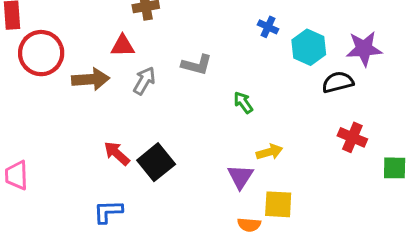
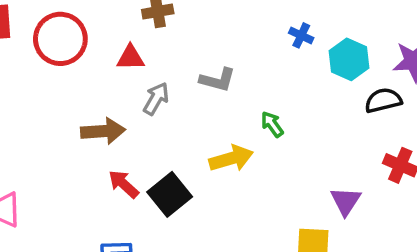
red circle: (41, 53) -> (60, 39), moved
brown arrow: (91, 79) -> (103, 131), moved
yellow arrow: (269, 152) -> (231, 158), moved, size x1.4
purple triangle: (240, 177) -> (346, 201), moved

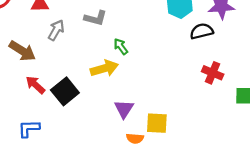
green arrow: (272, 124) -> (121, 47), moved
brown arrow: (103, 131) -> (22, 51), turned 36
purple triangle: (346, 201) -> (124, 109), moved

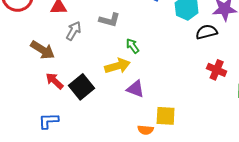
purple triangle: (124, 109) -> (136, 89), moved, turned -42

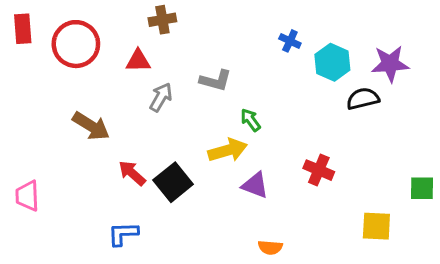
brown arrow: (43, 50) -> (91, 126), moved
red cross: (217, 70) -> (319, 170), moved
yellow square: (166, 116) -> (376, 226), moved

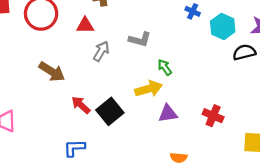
red cross: (319, 170) -> (213, 116), moved
purple triangle: (255, 185) -> (168, 114), turned -30

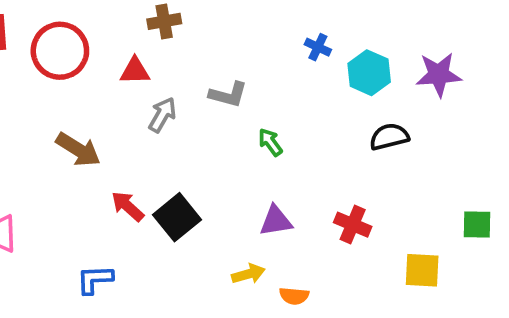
black semicircle: (244, 52) -> (389, 137), moved
yellow arrow: (149, 89) -> (248, 274), moved, size x0.7
blue L-shape: (74, 148) -> (95, 279), moved

